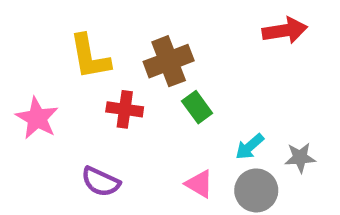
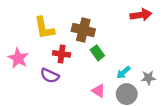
brown cross: (169, 61) -> (83, 30), turned 35
purple semicircle: (101, 182) -> (50, 76), moved

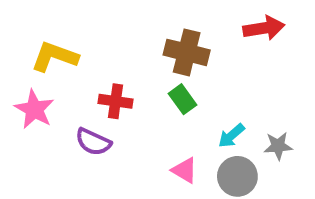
yellow L-shape: (44, 28) -> (55, 57), moved, turned 120
brown cross: (83, 30) -> (187, 52), moved

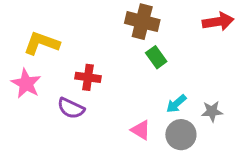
red arrow: (264, 28) -> (218, 22), moved
brown cross: (187, 52) -> (142, 22), moved
green rectangle: (183, 99) -> (156, 57), moved

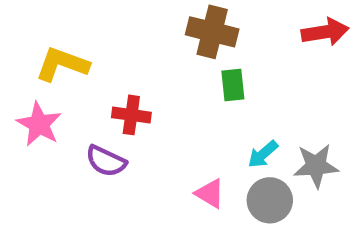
green rectangle: (156, 57) -> (233, 85), turned 30
gray star: (212, 111) -> (316, 166), size x1.4

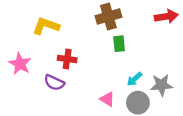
brown cross: (212, 32) -> (108, 17), turned -30
yellow L-shape: (62, 64) -> (46, 26), moved

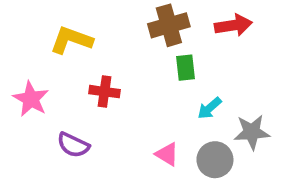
red arrow: (166, 17) -> (233, 25), moved
cyan arrow: (134, 79) -> (209, 108), moved
purple semicircle: (54, 83) -> (73, 145), moved

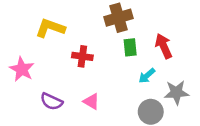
red arrow: (233, 25) -> (164, 46), moved, turned -105
red cross: (104, 92) -> (82, 56), moved
pink triangle: (167, 154) -> (91, 101), moved

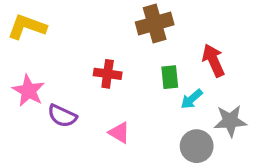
yellow L-shape: (50, 28) -> (27, 27), moved
green rectangle: (130, 47) -> (170, 77), moved
purple semicircle: (51, 101) -> (62, 116), moved

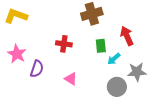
purple semicircle: (62, 116) -> (37, 69), turned -96

